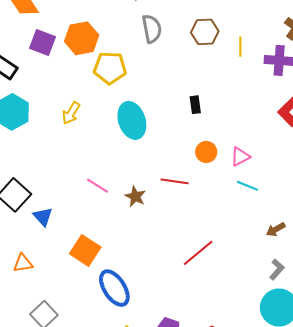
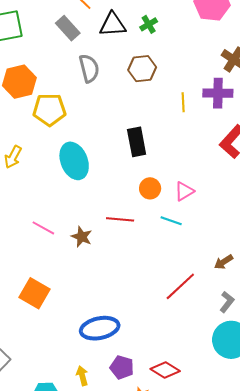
yellow line: (240, 47) -> (183, 102), moved
black rectangle: (195, 105) -> (137, 142), size x1.6
cyan line: (248, 186) -> (171, 221), moved
red line: (198, 253) -> (180, 286), moved
blue ellipse: (114, 288) -> (100, 328), moved, turned -66

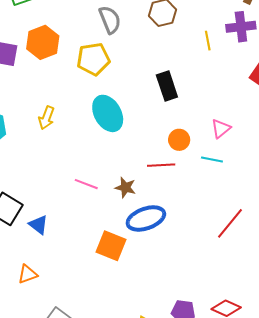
yellow pentagon: (49, 110) -> (93, 59), moved
orange circle: (150, 188) -> (179, 140), moved
orange square: (34, 293) -> (111, 246), moved
blue ellipse: (100, 328) -> (146, 218), moved

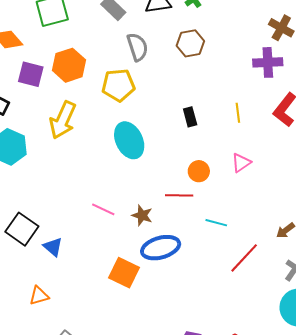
yellow line: (208, 41) -> (238, 113), moved
black rectangle: (167, 86) -> (190, 117), size x0.7
yellow arrow: (47, 118) -> (63, 120), moved, size x1.6
cyan line: (212, 160) -> (216, 223), moved

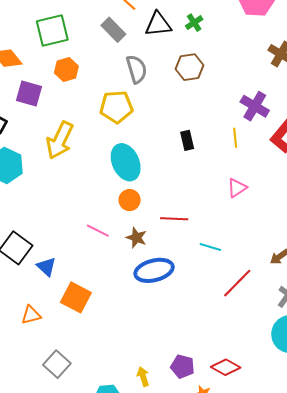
purple cross: (268, 62) -> (255, 106), moved, turned 32
orange hexagon: (69, 65) -> (66, 70), moved, size x0.7
orange circle: (199, 171) -> (130, 200), moved
orange square: (124, 273) -> (76, 297), moved

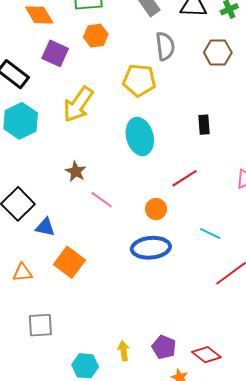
orange circle: (130, 200) -> (156, 209), moved
red line: (174, 219) -> (185, 178), moved, turned -44
brown star: (136, 238) -> (76, 171), moved
blue triangle: (46, 267) -> (45, 227), turned -40
gray square: (57, 364) -> (40, 325), turned 36

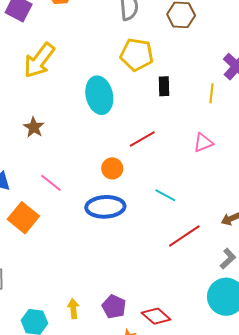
yellow pentagon: (139, 80) -> (137, 55), moved
pink line: (102, 200) -> (51, 183), moved

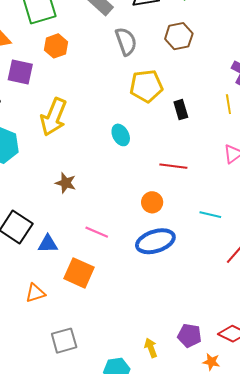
cyan ellipse: (99, 95) -> (121, 135), size x0.6
red line: (142, 139) -> (173, 166), turned 52

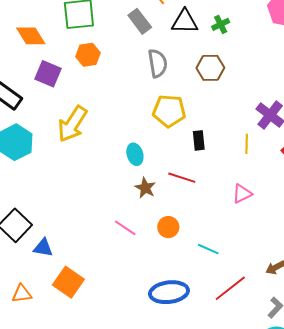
red line: (173, 166) -> (182, 178), moved
brown star: (66, 183) -> (145, 188), moved
orange circle: (152, 202) -> (168, 227), moved
pink line: (97, 232) -> (125, 228), moved
blue ellipse: (155, 241) -> (169, 292), moved

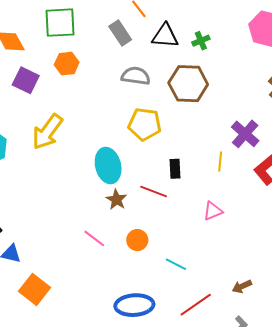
gray semicircle: (158, 63) -> (136, 76), turned -76
brown hexagon: (210, 68) -> (188, 84), size x1.4
black rectangle: (199, 140) -> (175, 169), moved
cyan ellipse: (135, 154) -> (108, 166), size x1.6

